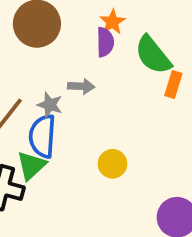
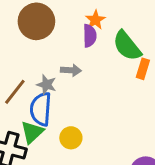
yellow circle: (112, 164) -> (71, 138), moved

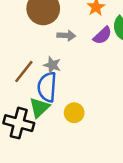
purple semicircle: (90, 36) -> (102, 35), moved, turned 48
gray arrow: (71, 70) -> (66, 35), moved

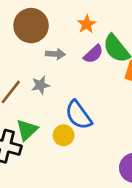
gray star: (52, 65) -> (41, 85), turned -30
blue semicircle: (47, 87) -> (78, 115), moved, turned -40

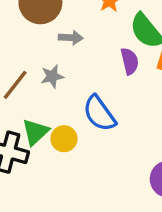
purple semicircle: (93, 54) -> (130, 61), moved, turned -60
yellow circle: (64, 135) -> (64, 139), moved

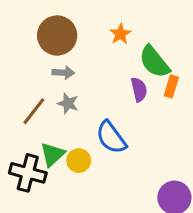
gray arrow: (71, 38) -> (63, 73), moved
gray star: (52, 76) -> (68, 103), turned 30

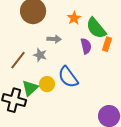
orange star: (120, 34) -> (74, 18), moved
gray arrow: (63, 73) -> (54, 39), moved
yellow circle: (79, 161) -> (47, 84), moved

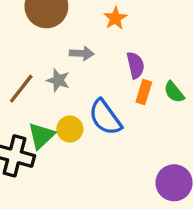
green semicircle: (96, 28) -> (174, 92), moved, size x0.6
orange rectangle: (107, 44) -> (144, 92), moved

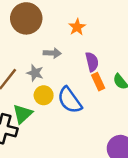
orange rectangle: (144, 92) -> (98, 82), turned -42
yellow circle: (70, 129) -> (44, 95), moved

